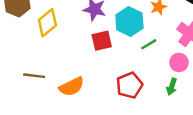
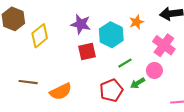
green line: (149, 44) -> (125, 63), moved
green arrow: (172, 87) -> (138, 83), moved, turned 40

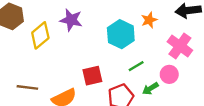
purple star: (81, 24) -> (71, 20), moved
red square: (87, 52) -> (92, 76), moved

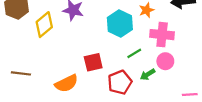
pink cross: (180, 46) -> (162, 35), moved, turned -30
brown line: (27, 87) -> (21, 73), moved

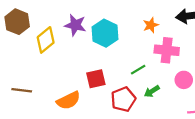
cyan hexagon: (120, 23) -> (105, 33), moved
pink circle: (165, 61) -> (184, 80), moved

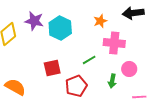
green arrow: (152, 91) -> (112, 81), moved, turned -48
orange semicircle: (68, 100) -> (15, 87), moved, turned -125

